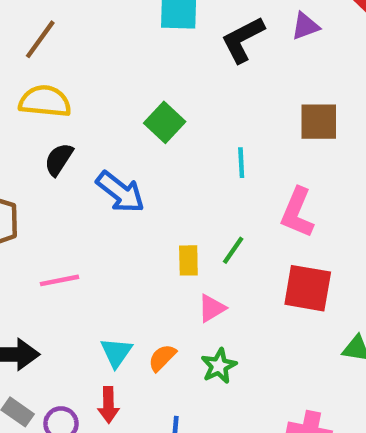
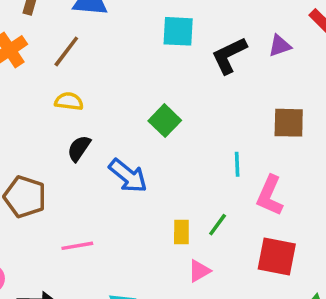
yellow semicircle: (45, 101) -> (69, 101), size x0.7
cyan line: (241, 163) -> (237, 164), moved

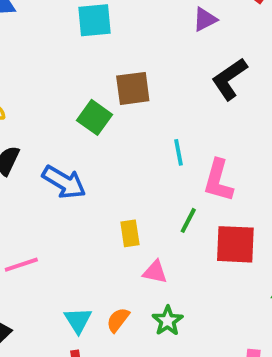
black L-shape: (229, 55) -> (229, 79), moved
brown square: (289, 123) -> (133, 88), moved
green line: (218, 225) -> (188, 220), moved
pink triangle: (199, 271) -> (155, 272), turned 50

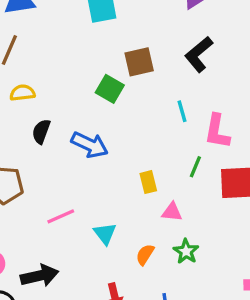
black L-shape: (229, 79) -> (199, 54), moved
cyan triangle: (78, 320) -> (105, 234), moved

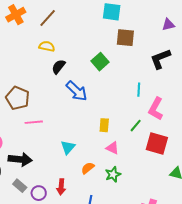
brown square: (139, 62) -> (125, 38), moved
black semicircle: (41, 131) -> (59, 67), moved
pink line: (61, 216) -> (34, 122), moved

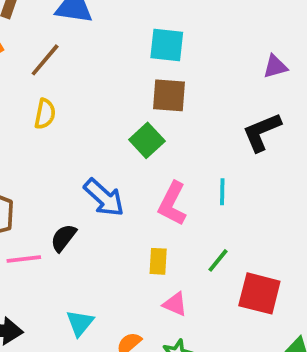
brown square: (125, 38) -> (169, 95), moved
yellow semicircle: (47, 46) -> (45, 114), turned 91
black semicircle: (59, 67) -> (63, 238), moved
pink L-shape: (156, 109) -> (172, 204), moved
cyan triangle: (68, 147) -> (80, 323), moved

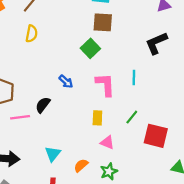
blue arrow: (104, 198) -> (66, 81), size x0.6
pink L-shape: (172, 204) -> (105, 85), turned 150

